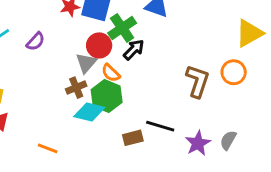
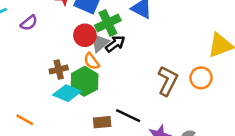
gray triangle: (86, 63) -> (100, 43), moved

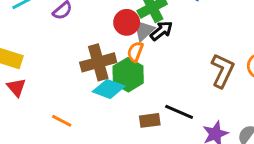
orange semicircle: (92, 61) -> (135, 52), turned 60
brown cross: (59, 70) -> (98, 62), size x1.6

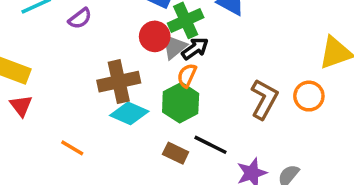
orange semicircle: (135, 52) -> (187, 75), moved
green hexagon: (128, 75) -> (181, 103), moved
brown rectangle: (150, 120) -> (176, 153), turned 30

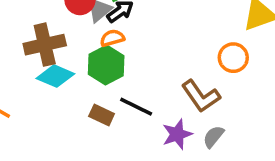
orange semicircle: (187, 75) -> (112, 38), turned 50
brown L-shape: (264, 99) -> (201, 96), moved, turned 117

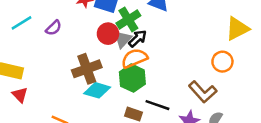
orange semicircle: (112, 38) -> (134, 58), size x1.5

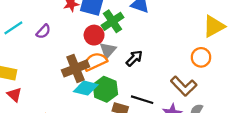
black arrow: (138, 38) -> (134, 58), moved
gray triangle: (123, 39) -> (108, 50), moved
orange semicircle: (134, 58) -> (95, 62), moved
green hexagon: (132, 78) -> (105, 89), moved

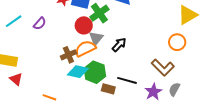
brown cross: (75, 68) -> (68, 55), size x0.7

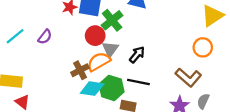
black line: (127, 80) -> (138, 82), moved

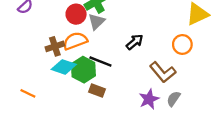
gray triangle: (110, 49) -> (96, 22), moved
black arrow: (137, 55) -> (135, 42), moved
black line: (138, 82) -> (100, 62), moved

